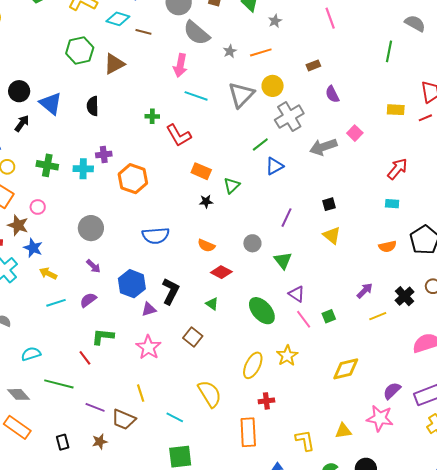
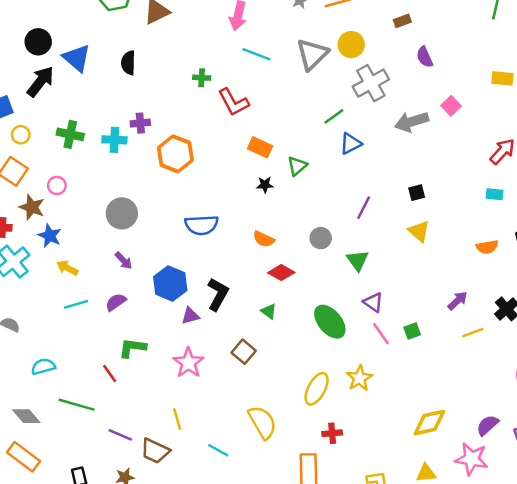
black arrow: (22, 123) -> (40, 82), size x1.5
yellow diamond: (346, 369) -> (429, 423), moved

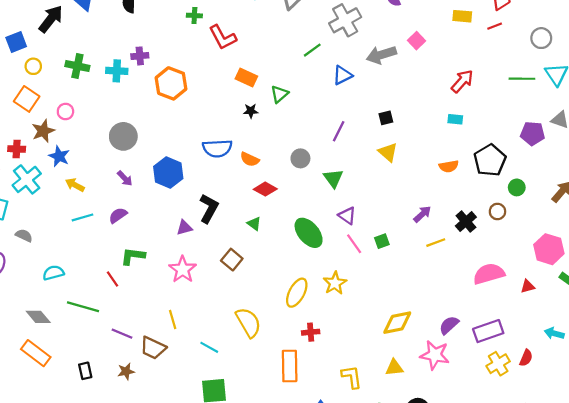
blue triangle: (351, 144) -> (342, 75), moved
brown star: (32, 207) -> (43, 131), turned 30
blue semicircle: (201, 225) -> (217, 148), moved
blue hexagon: (170, 284) -> (168, 173), moved

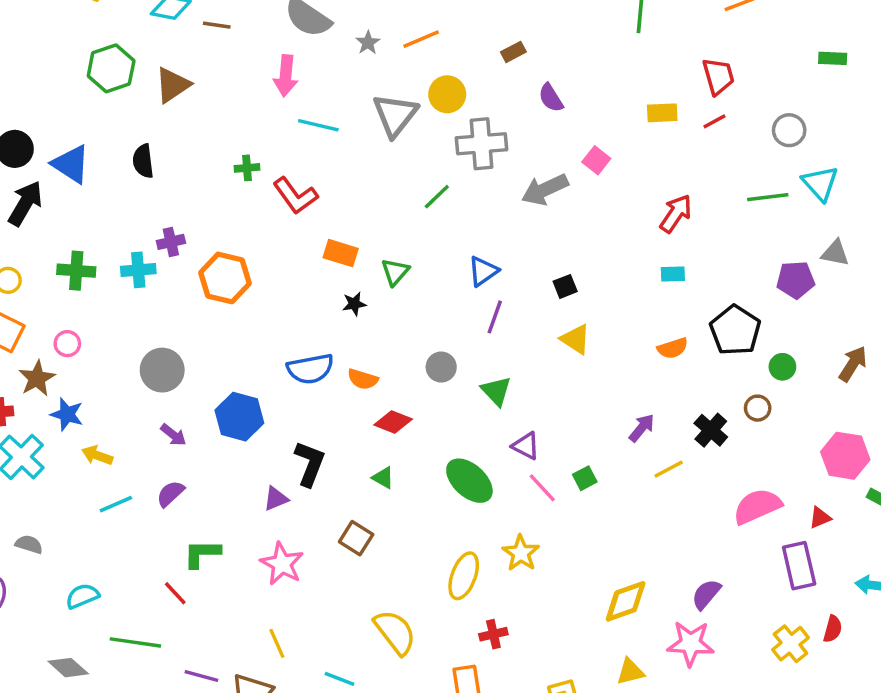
gray cross: (345, 20) -> (482, 144), turned 32
blue triangle: (342, 75) -> (483, 271), moved
purple rectangle: (488, 331) -> (799, 566), moved, turned -76

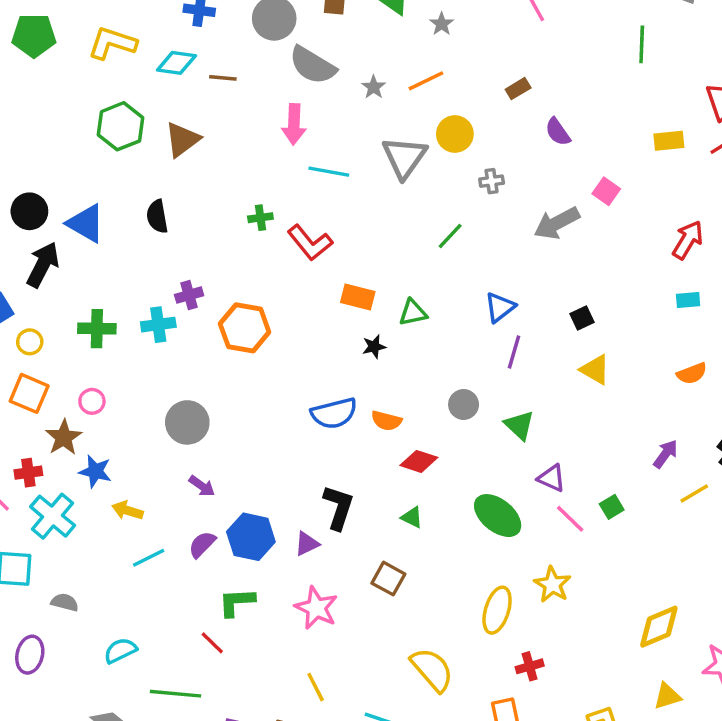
gray cross: (482, 144) -> (492, 181), size x0.5
green triangle: (395, 272) -> (413, 313), turned 40
blue hexagon: (239, 417) -> (251, 537), moved

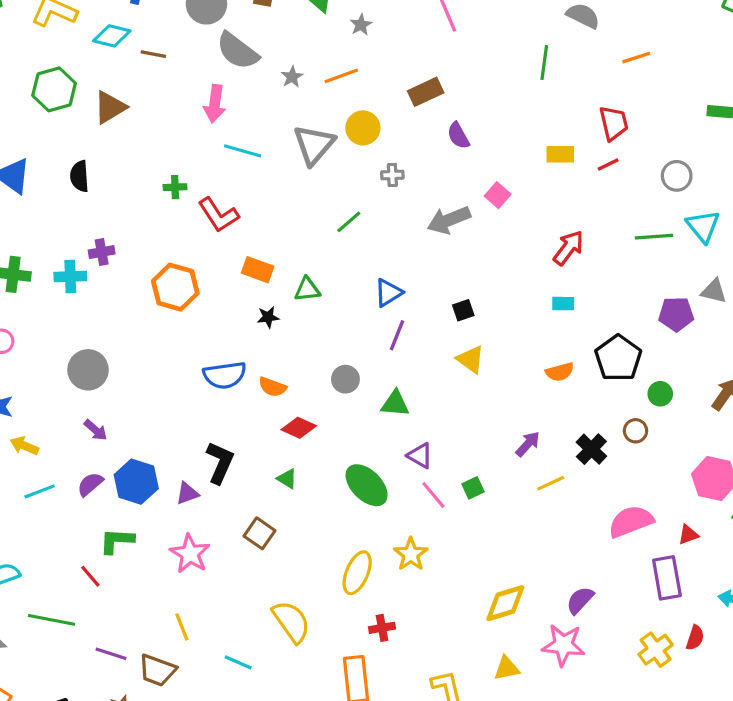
brown rectangle: (518, 89) -> (426, 92), size x1.5
orange hexagon: (245, 328) -> (175, 287), moved
green triangle: (519, 425) -> (395, 404), turned -44

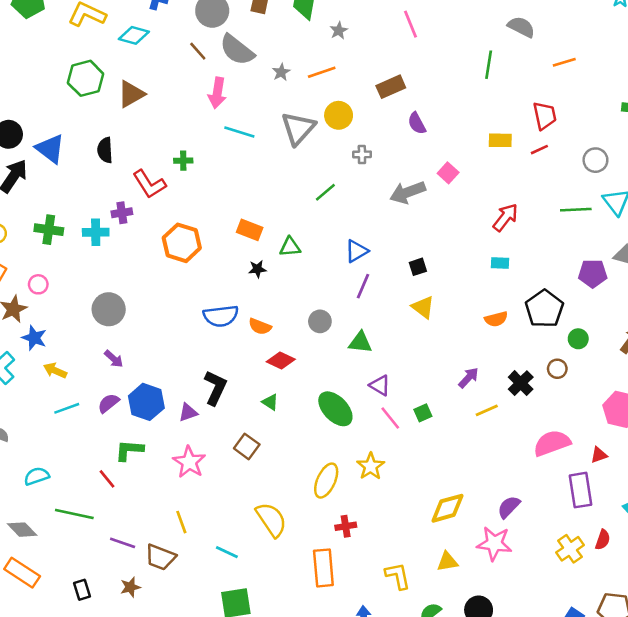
brown line: (153, 54) -> (198, 51), moved, turned 36
red L-shape: (218, 215) -> (149, 184), moved

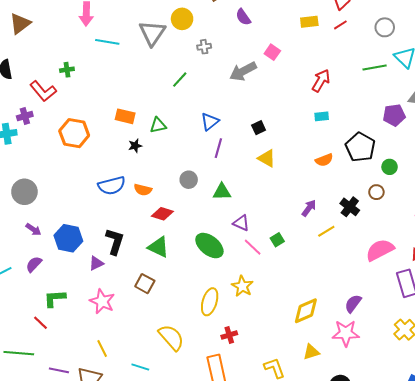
blue hexagon: (146, 402) -> (68, 238), moved
green triangle: (270, 402) -> (159, 247), size x1.6

